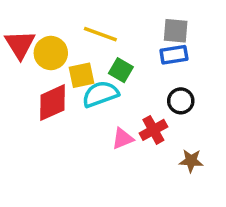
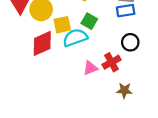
brown star: (191, 161) -> (124, 90), moved

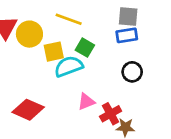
red diamond: (42, 43) -> (28, 110), moved, turned 48
red cross: (111, 62) -> (111, 114), moved

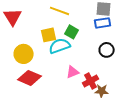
yellow circle: (29, 34) -> (24, 54), moved

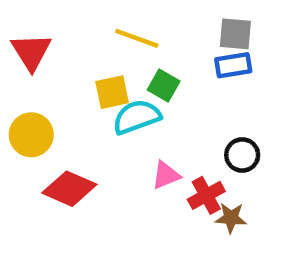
black circle: (107, 50) -> (242, 155), moved
yellow circle: (24, 54) -> (31, 135), moved

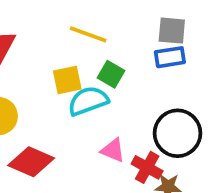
black circle: (242, 155) -> (178, 133), size x1.6
pink triangle: (166, 175) -> (113, 150), turned 44
red cross: (206, 195) -> (147, 167), turned -32

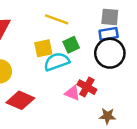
green square: (111, 74) -> (71, 45), turned 35
black circle: (178, 133) -> (110, 53), moved
red cross: (147, 167) -> (87, 87), moved

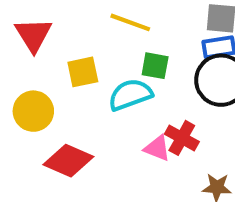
green square: (71, 45) -> (155, 66), turned 35
yellow square: (43, 48) -> (83, 72), moved

